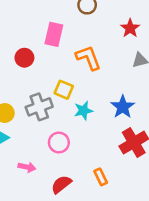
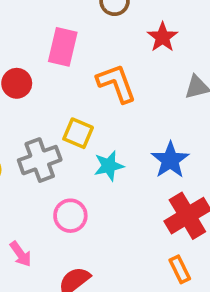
red star: (130, 28) -> (163, 37), moved
pink arrow: (27, 167) -> (21, 254), turned 42
orange rectangle: (101, 177) -> (180, 269), moved

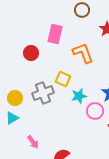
pink circle: (70, 216) -> (95, 111), moved

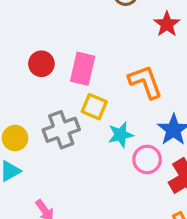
pink rectangle: (55, 34) -> (83, 69), moved
orange L-shape: (83, 53) -> (145, 82), moved

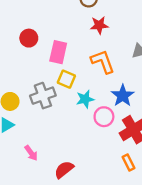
red star: (167, 24) -> (99, 25), moved, turned 30
red circle: (41, 64) -> (29, 38), moved

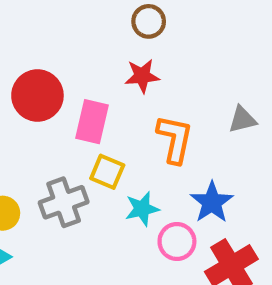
red star: (99, 25) -> (142, 76), moved
red circle: (29, 38) -> (37, 95), size x1.5
orange L-shape: (103, 62) -> (175, 139), turned 32

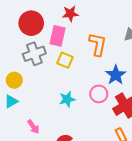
red star: (142, 76) -> (70, 14), moved
gray cross: (64, 202) -> (34, 54), moved
cyan star: (142, 209) -> (67, 99), moved

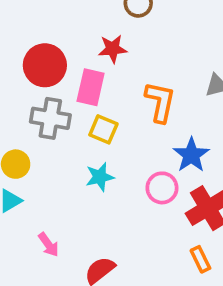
gray cross: (34, 54) -> (50, 118), turned 30
cyan star: (67, 99) -> (100, 177), moved

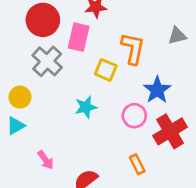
gray cross: (50, 118) -> (47, 61), turned 32
yellow square: (103, 129) -> (106, 70), moved
orange rectangle: (200, 259) -> (137, 164), moved

